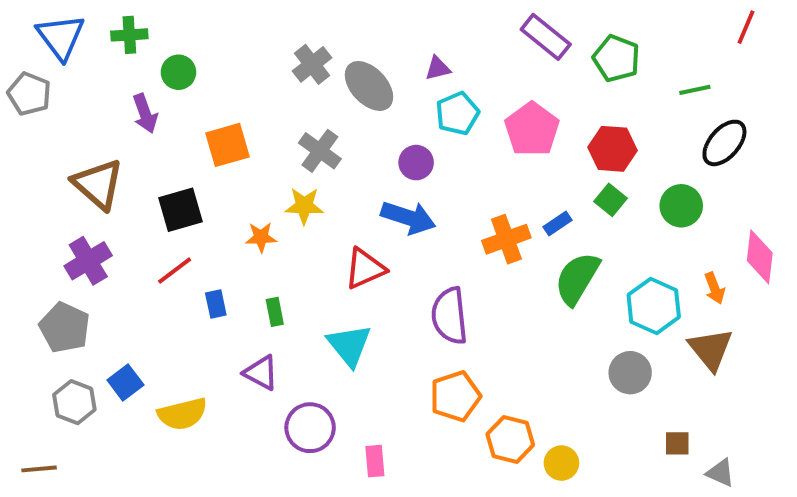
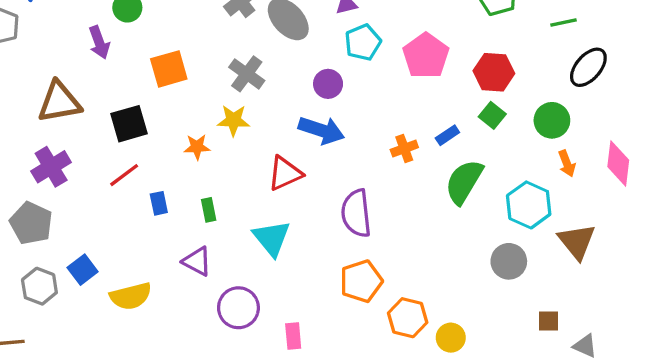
brown triangle: (98, 184) -> (59, 102), turned -51
orange cross: (506, 239) -> (404, 149), size x0.7
orange arrow: (715, 288) -> (567, 163), moved

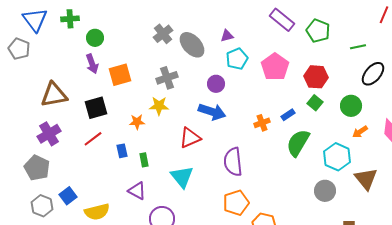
purple arrow: (99, 42) -> (92, 64), moved
gray cross: (247, 74) -> (167, 78), turned 35
orange arrow: (567, 163) -> (360, 132), turned 77
blue rectangle: (159, 203) -> (122, 151), moved

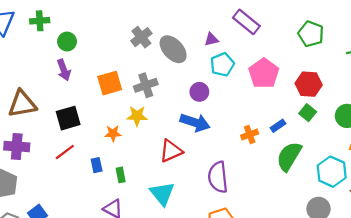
purple rectangle: (282, 20) -> (246, 22), moved
orange square: (120, 75) -> (110, 83), moved
purple cross: (49, 134) -> (17, 147), turned 35

